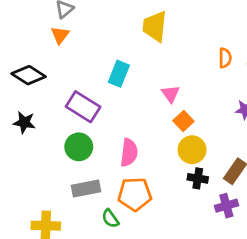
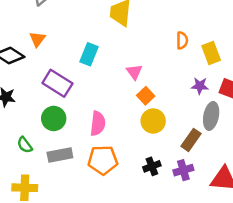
orange triangle: (60, 35) -> (37, 39), moved
black cross: (198, 178) -> (152, 166), moved, turned -30
green semicircle: (110, 219) -> (25, 145), moved

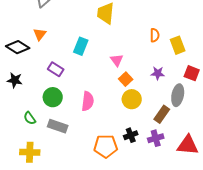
purple rectangle: (57, 83) -> (56, 69), size x0.7
purple star: (200, 86) -> (158, 73), moved
gray rectangle: (60, 155) -> (58, 126), turned 30
orange pentagon: (103, 160) -> (106, 146), moved

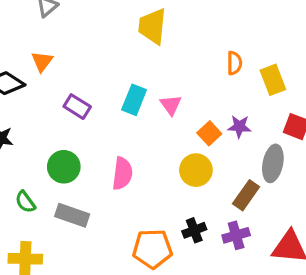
cyan rectangle: (81, 46) -> (134, 100), moved
purple rectangle: (56, 69) -> (77, 107), moved
orange square: (126, 79) -> (209, 133), moved

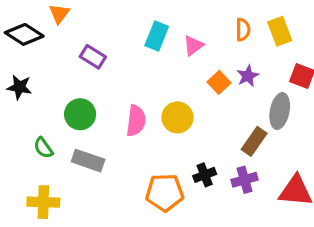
orange semicircle: (234, 63) -> (243, 30), moved
cyan rectangle: (134, 100) -> (157, 36), moved
pink triangle: (171, 105) -> (193, 46), moved, turned 30
purple star: (239, 127) -> (248, 76), turned -30
yellow circle: (196, 170) -> (177, 117), moved

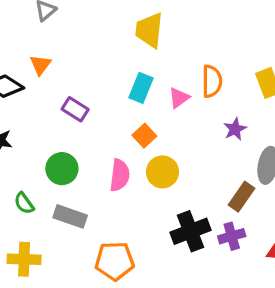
orange semicircle: (243, 30) -> (212, 81), moved, size x1.4
orange square: (219, 82) -> (144, 136), moved
black cross: (205, 175) -> (190, 231), size x1.6
orange pentagon: (165, 192) -> (115, 261), moved

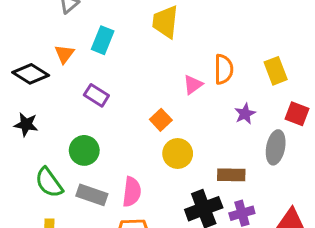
cyan rectangle: (141, 88) -> (103, 40), moved
pink semicircle: (120, 175) -> (132, 192), moved
brown rectangle: (242, 197) -> (231, 175), moved, turned 56
green semicircle: (24, 203) -> (49, 183), size x1.5

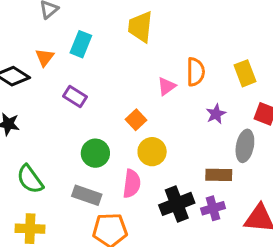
green circle: (84, 150) -> (95, 153), moved
brown rectangle: (231, 175) -> (219, 175), moved
pink semicircle: (132, 192) -> (132, 184), moved
gray rectangle: (92, 195) -> (87, 195), moved

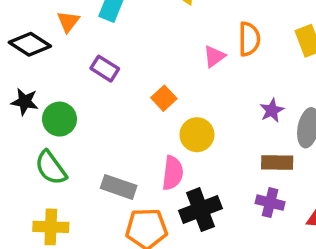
purple star: (216, 114) -> (272, 110), moved
orange square: (136, 120) -> (164, 98), moved
green circle: (95, 153) -> (59, 119), moved
black cross: (177, 204) -> (200, 210), moved
purple cross: (213, 208) -> (270, 203), turned 30

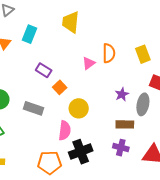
purple rectangle: (105, 69) -> (44, 70), moved
gray rectangle: (119, 187) -> (33, 108), moved

